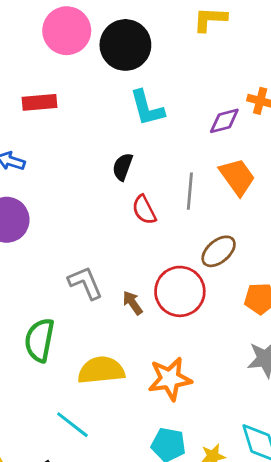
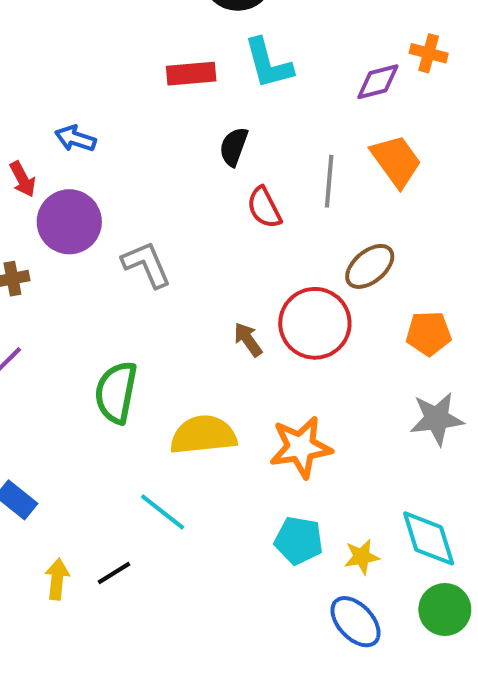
red rectangle: (39, 102) -> (191, 74), moved
gray L-shape: (85, 283) -> (146, 264), moved

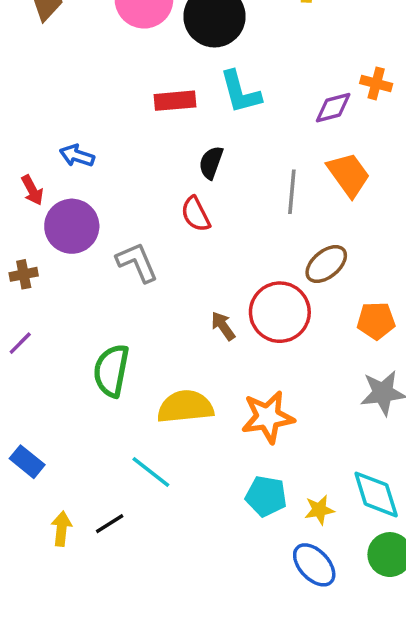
red semicircle: (264, 208) -> (196, 214), moved

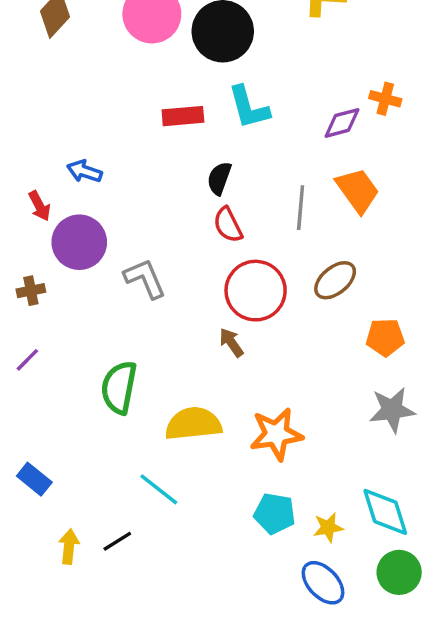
red semicircle: (196, 214) -> (228, 225), moved
red circle: (280, 312) -> (256, 291), moved

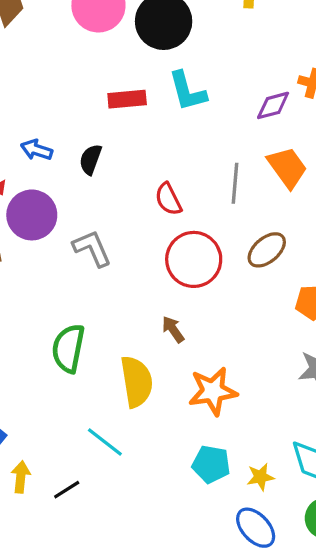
black semicircle: (219, 178) -> (91, 159), moved
brown arrow: (231, 342) -> (173, 329), moved
yellow semicircle: (193, 424) -> (137, 382), turned 87
yellow arrow: (69, 546) -> (21, 477), moved

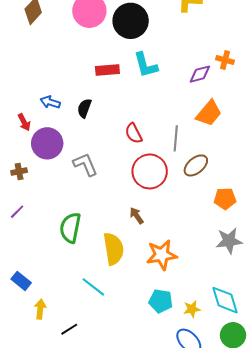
orange trapezoid: (287, 167) -> (209, 113), turned 76
gray line: (235, 183) -> (176, 138), moved
black line: (67, 490) -> (69, 329), moved

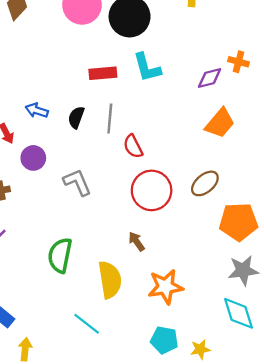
gray line: (176, 138) -> (110, 119), moved
purple circle: (47, 143) -> (33, 158), size x0.7
orange pentagon: (225, 199) -> (239, 222), size x1.5
cyan diamond: (225, 300) -> (239, 313), moved

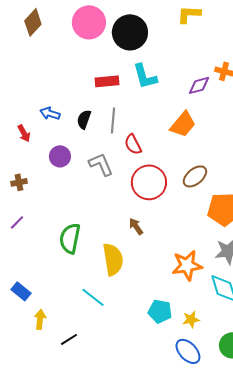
orange trapezoid: (220, 123) -> (183, 124), moved
purple circle: (33, 158) -> (60, 156), moved
gray L-shape: (77, 182) -> (101, 164), moved
orange star: (165, 287) -> (187, 265), moved

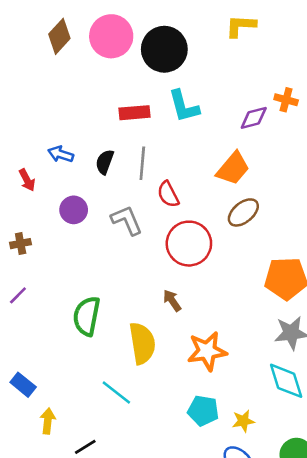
brown diamond: (33, 22) -> (59, 36), moved
brown ellipse: (195, 176) -> (243, 212), moved
orange star: (187, 265) -> (207, 351), moved

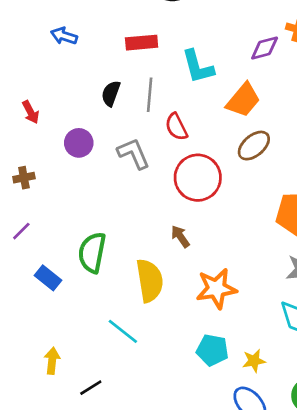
cyan L-shape: (184, 106) -> (198, 67), moved
blue arrow: (61, 154) -> (64, 36), moved
blue rectangle: (23, 385) -> (48, 278), moved

